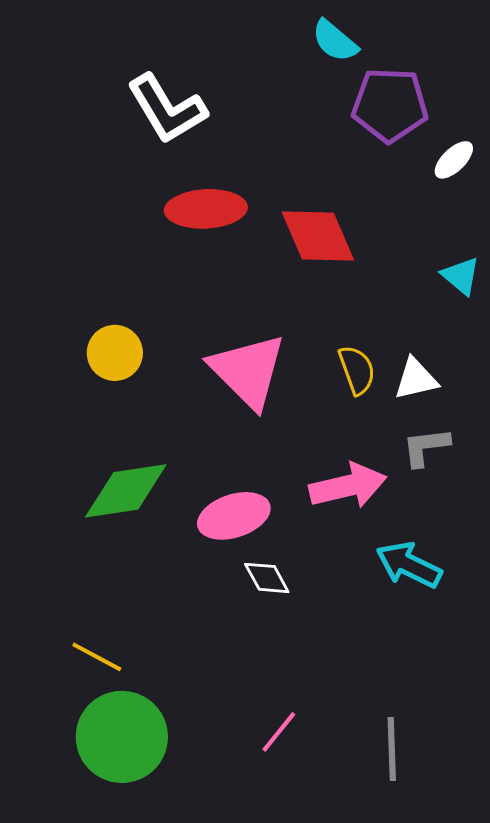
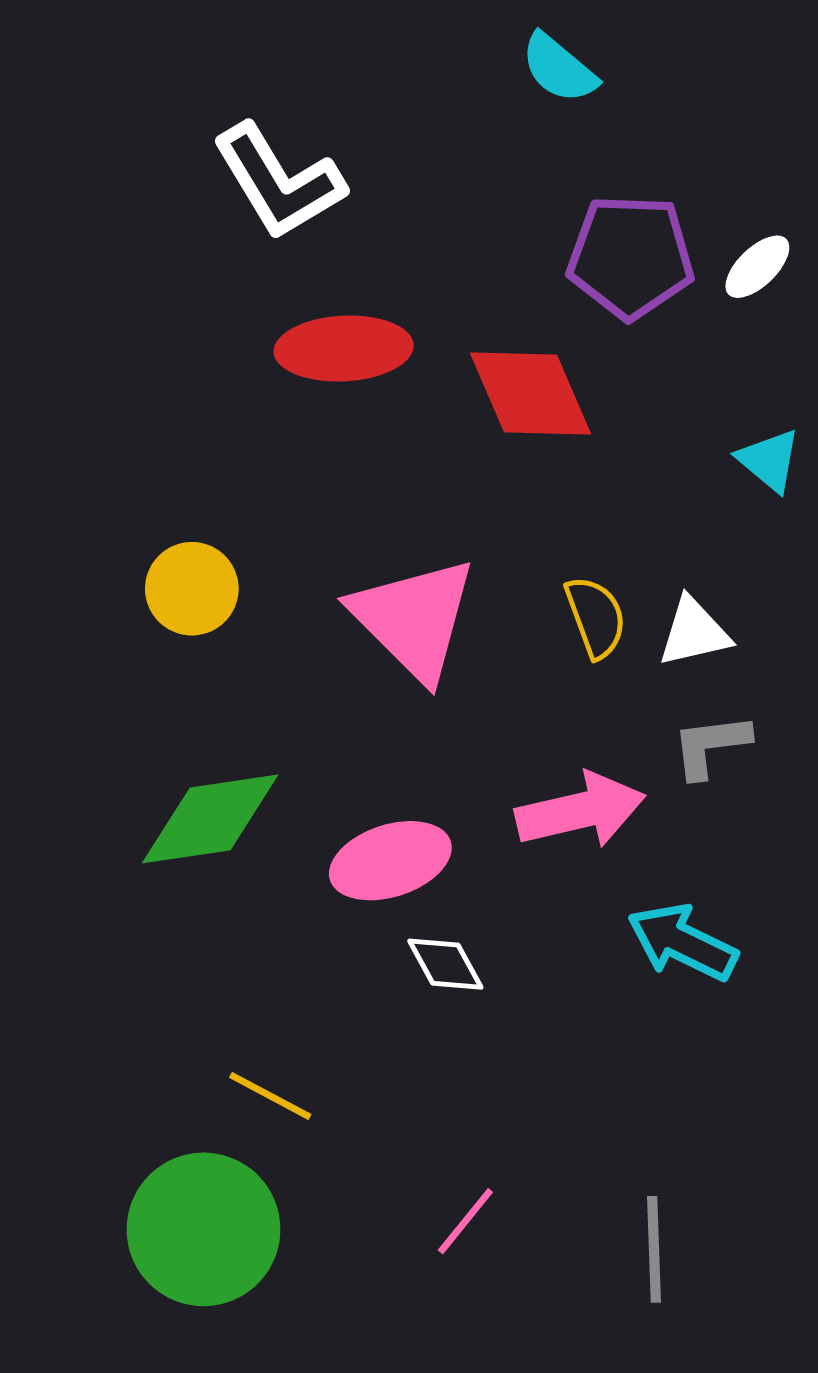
purple pentagon: (390, 105) -> (631, 257), moved
yellow line: (97, 657) -> (270, 1096), moved

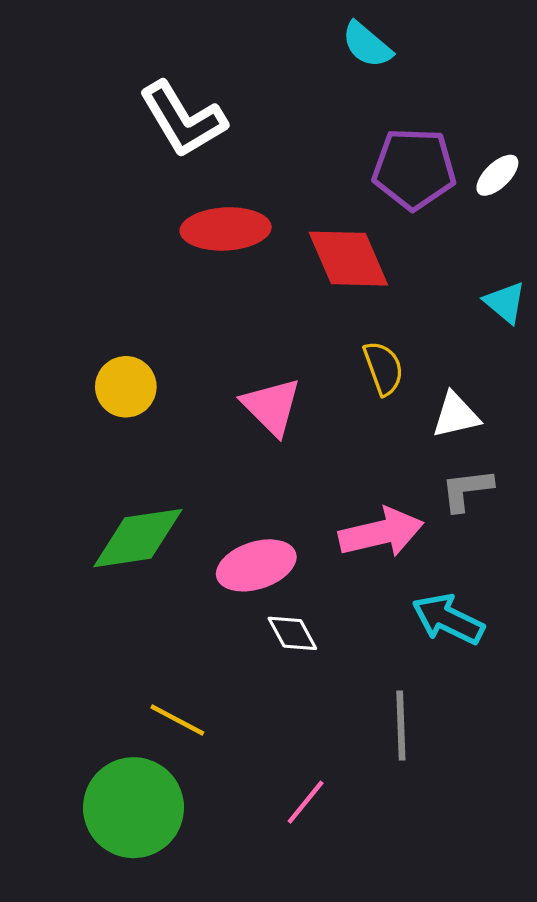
yellow semicircle: (596, 617) -> (383, 368), moved
pink triangle: (414, 619) -> (272, 407), size x0.7
gray line: (654, 1249) -> (401, 725), moved

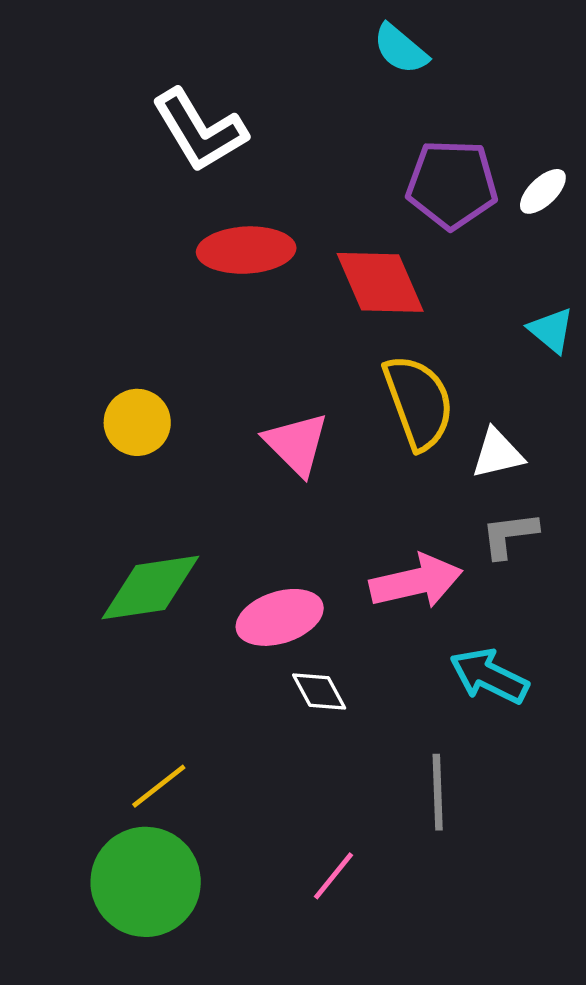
yellow semicircle: (383, 368) -> (418, 402), size x1.6
yellow line: (177, 720) -> (159, 786), moved, turned -66

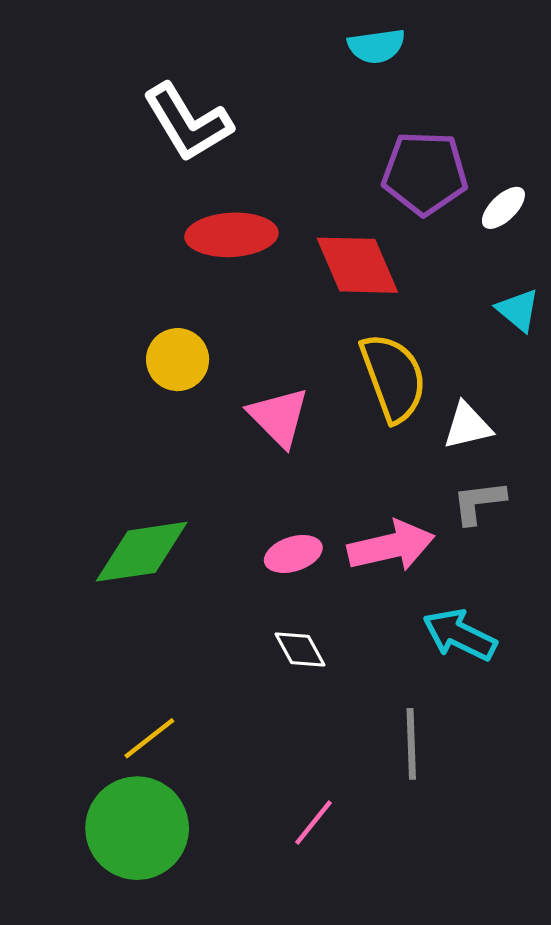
cyan semicircle: (400, 49) -> (376, 46), turned -48
white ellipse: (543, 191) -> (503, 208), moved
yellow circle: (137, 422) -> (178, 360), moved
pink ellipse: (280, 617) -> (293, 554), moved, size x0.7

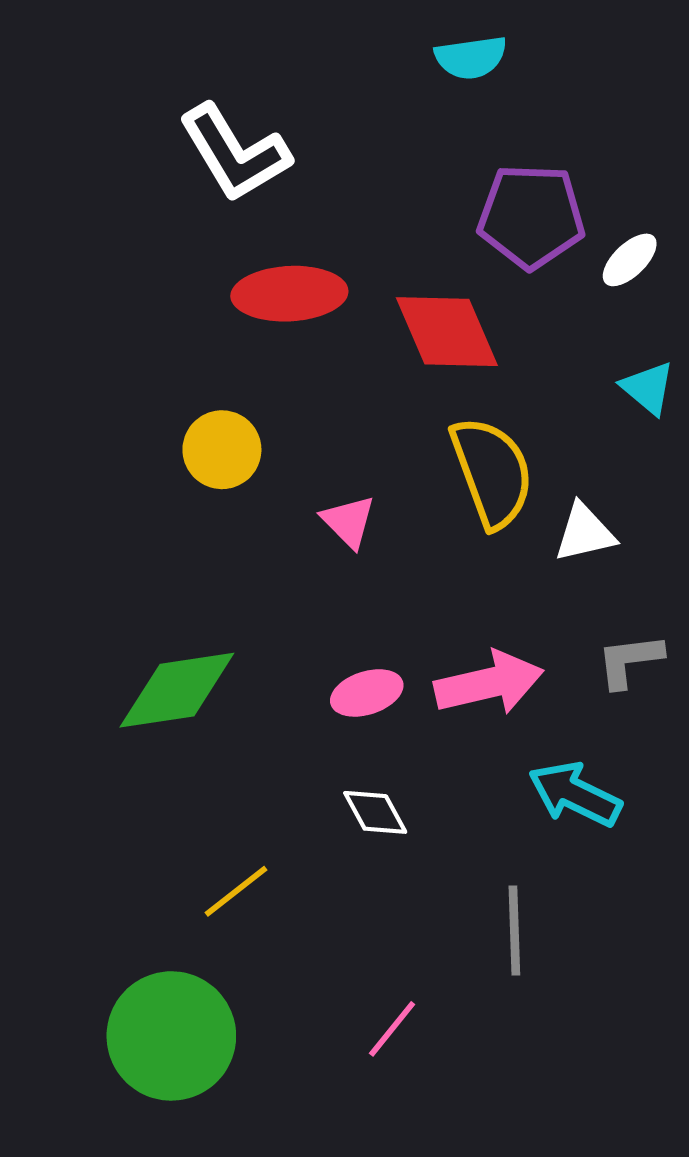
pink triangle: (279, 417) -> (348, 521), size x0.7
gray L-shape: (479, 502) -> (630, 661), moved
yellow line: (149, 738) -> (236, 891), moved

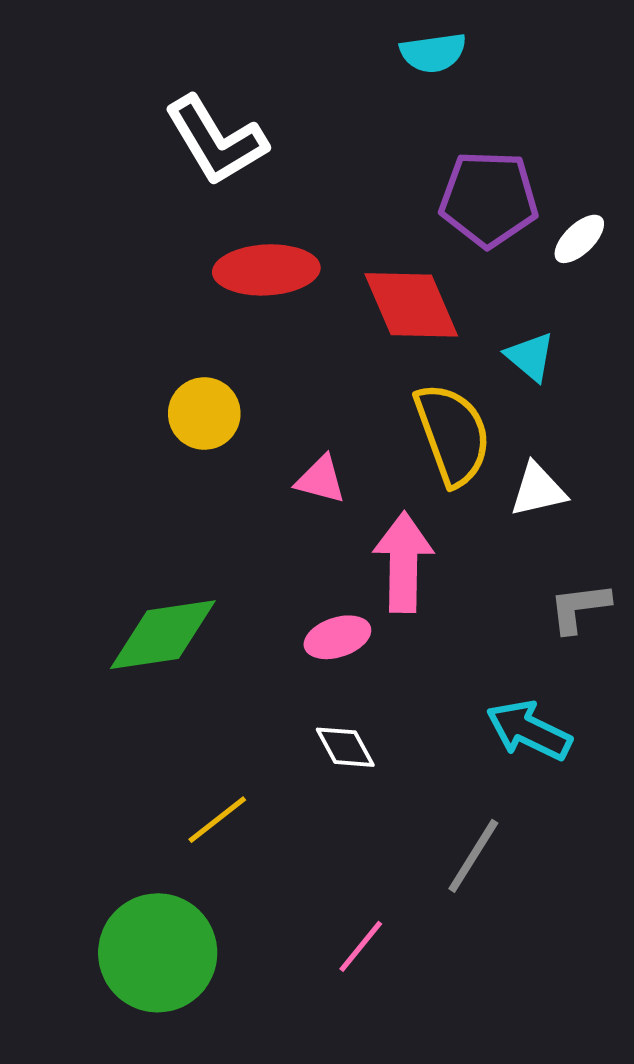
cyan triangle: (648, 388) -> (530, 357), moved
pink triangle: (348, 521) -> (321, 479), turned -30
pink arrow: (489, 683) -> (403, 562), moved, turned -76
gray line: (514, 931) -> (473, 856), turned 34

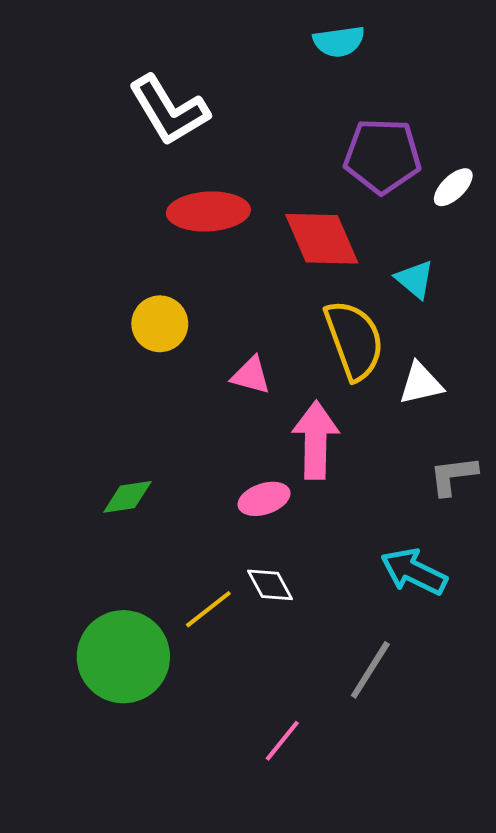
green diamond: (163, 635) -> (127, 497), size x0.6
yellow line: (217, 820) -> (208, 609), moved
green circle: (158, 953) -> (123, 657), moved

